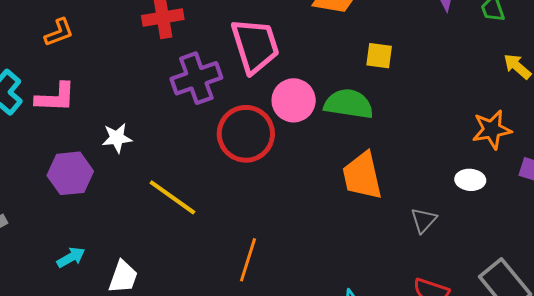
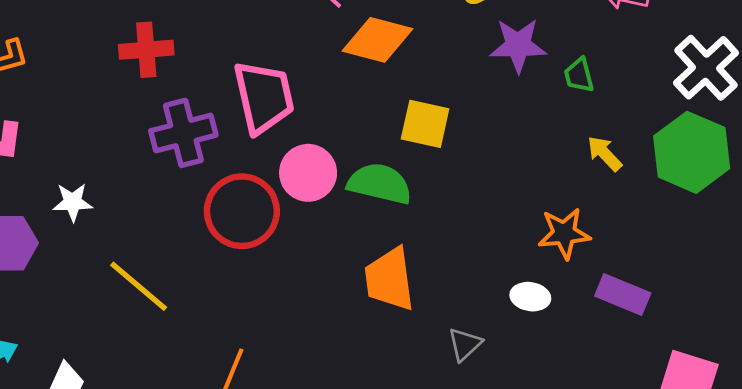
yellow square: (379, 56) -> (425, 124), size x1.4

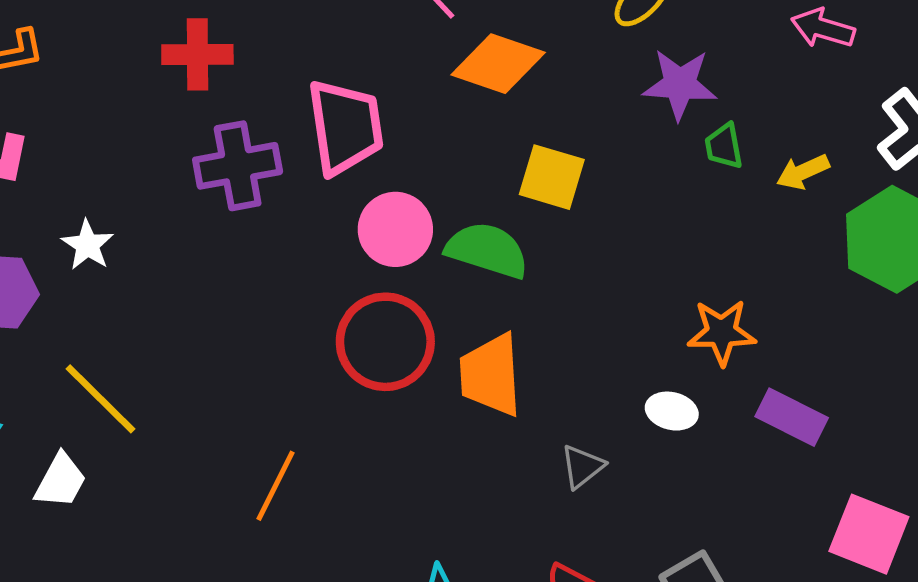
green trapezoid: (579, 75) -> (724, 146), moved
yellow arrow: (605, 154) -> (803, 172), moved, turned -75
white star: (73, 202) -> (87, 245), turned 30
red circle: (242, 211) -> (385, 342), moved
yellow line: (139, 286) -> (100, 399), moved

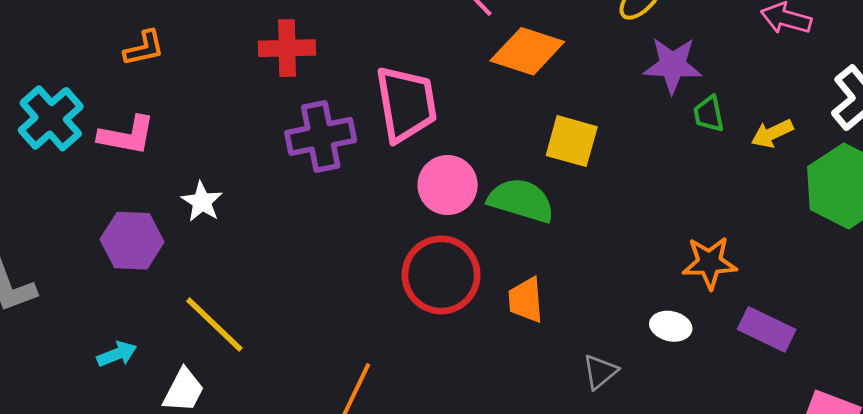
orange trapezoid: (491, 375) -> (526, 300), size x0.7

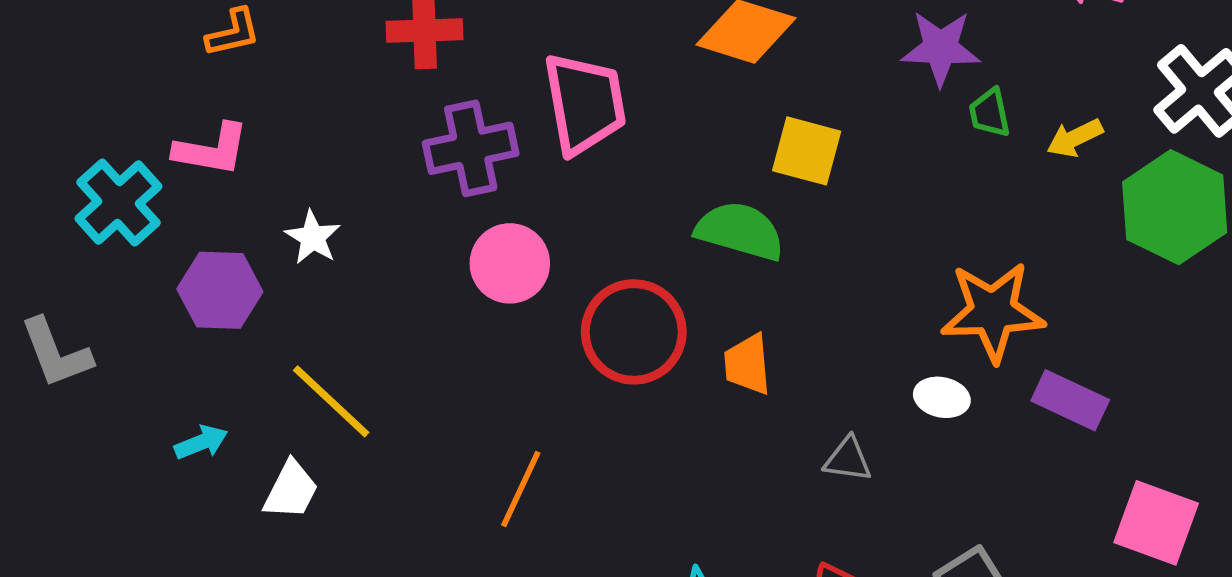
cyan cross: (51, 118) -> (118, 202), moved
pink circle: (448, 185) -> (510, 263), moved
orange star: (709, 263) -> (993, 312), size x1.4
gray triangle: (600, 372) -> (848, 459), turned 48

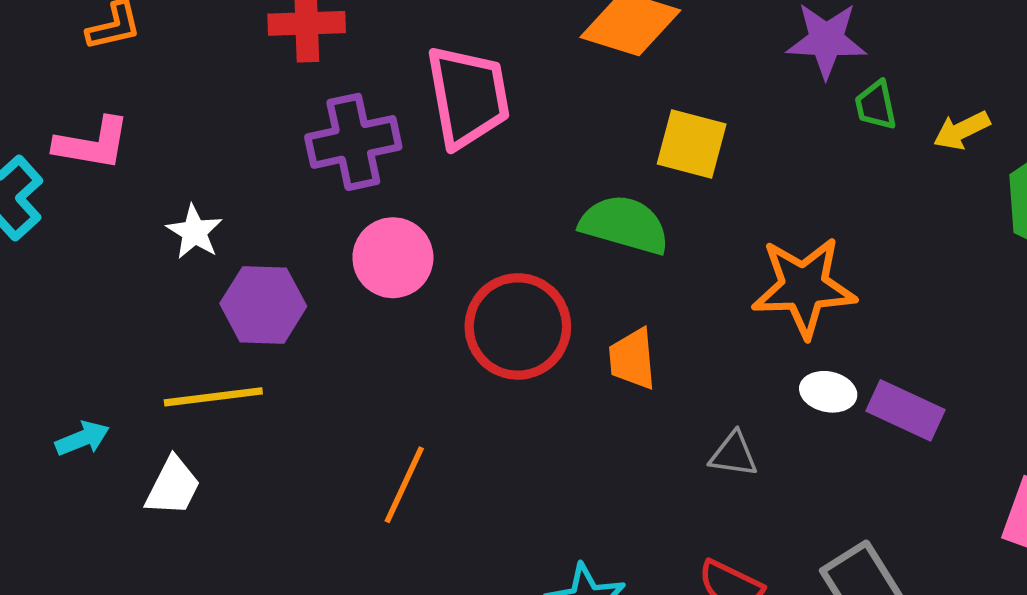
purple hexagon: (220, 290) -> (263, 305), moved
orange star: (993, 312) -> (804, 287), moved
purple rectangle: (1070, 400) -> (905, 410), moved
yellow line: (331, 401) -> (213, 397), turned -50

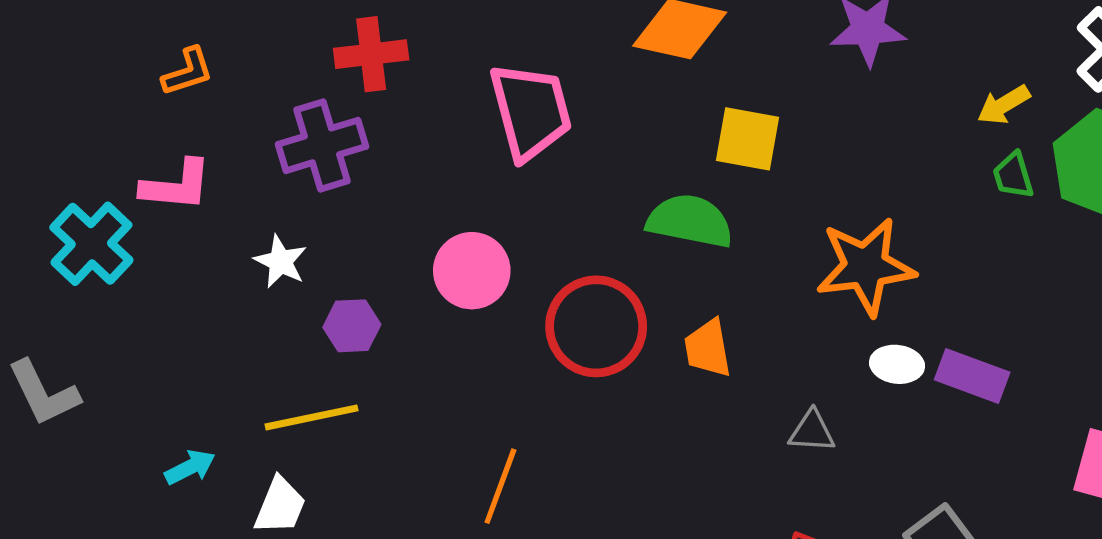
green trapezoid: (876, 105) -> (1013, 175), moved
purple cross: (353, 142) -> (322, 145), moved
purple hexagon: (263, 305) -> (352, 326), size x0.7

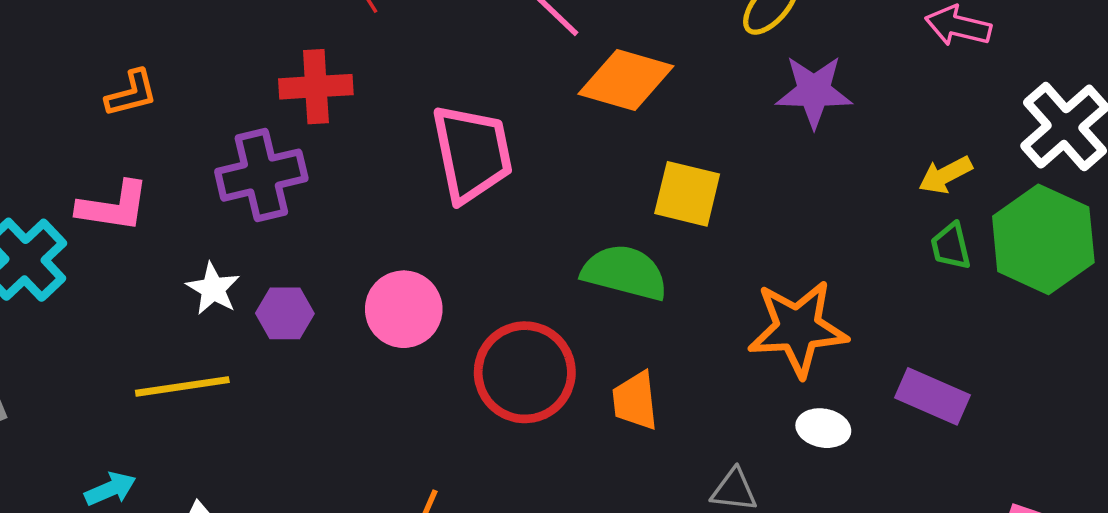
purple hexagon: (352, 326) -> (285, 313), moved
purple rectangle: (972, 376) -> (932, 396), moved
yellow line: (311, 417) -> (182, 386), moved

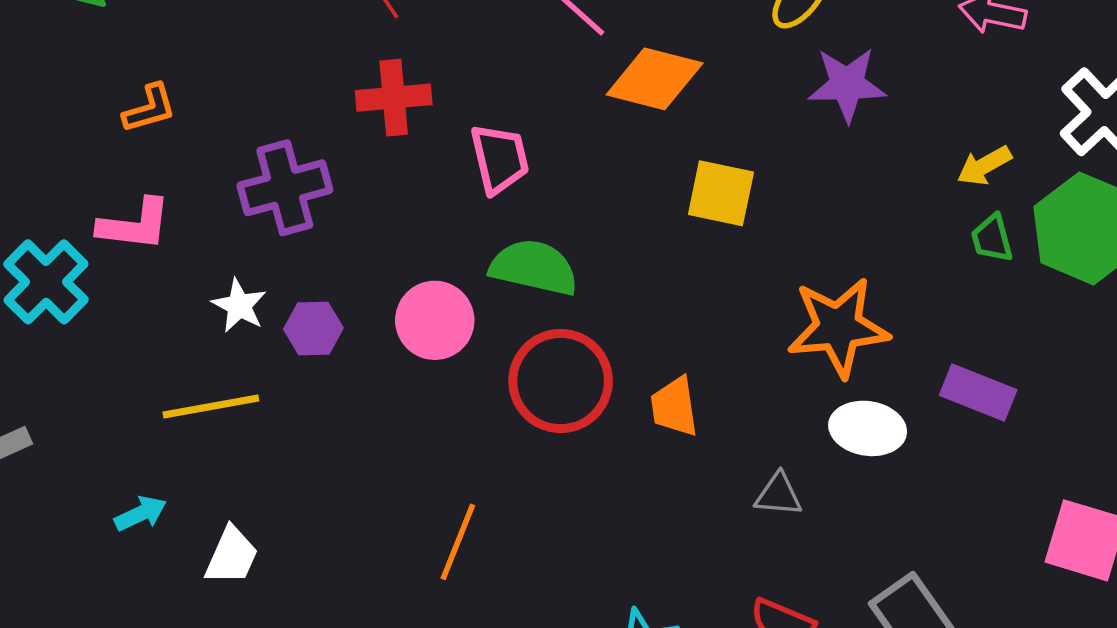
red cross: (316, 87) -> (394, 98), moved
pink trapezoid: (472, 153) -> (500, 159), size x0.7
green semicircle: (625, 273) -> (534, 267), moved
white ellipse: (823, 428) -> (868, 428), size x1.4

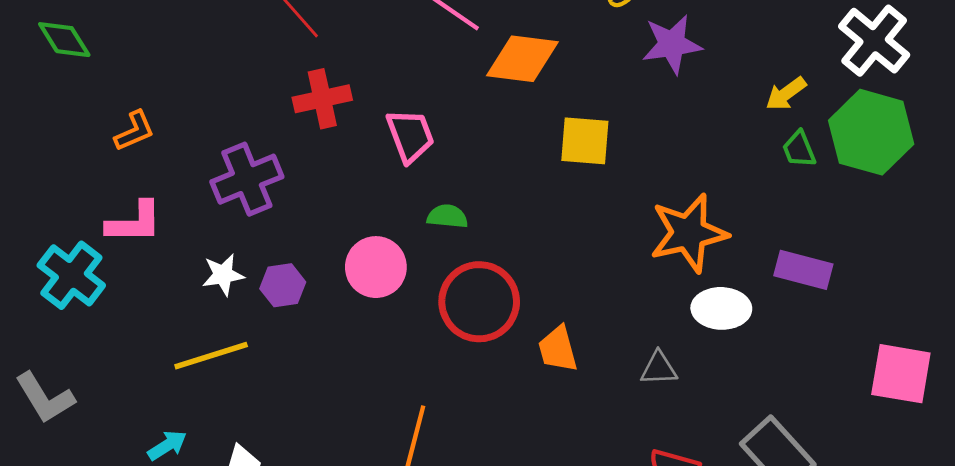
green semicircle: (534, 267) -> (447, 216), size x0.6
white star: (239, 306) -> (223, 275), turned -30
orange trapezoid: (674, 407) -> (558, 349), moved

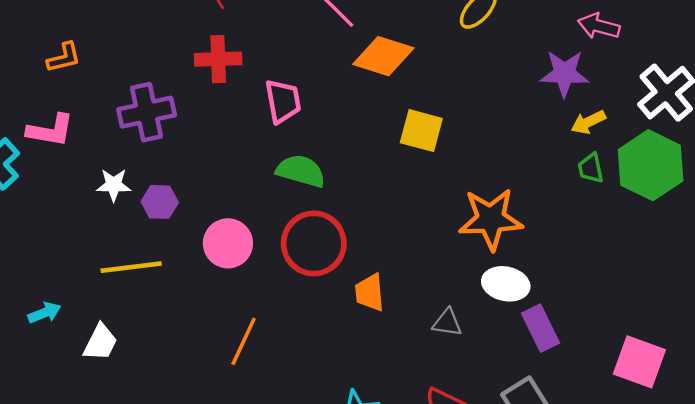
purple star: (672, 44) -> (564, 73), moved
green semicircle: (447, 216) -> (301, 171), size x1.5
pink circle: (376, 267) -> (228, 243), moved
purple rectangle: (803, 270) -> (540, 328), moved, turned 39
yellow line: (211, 356) -> (131, 267), moved

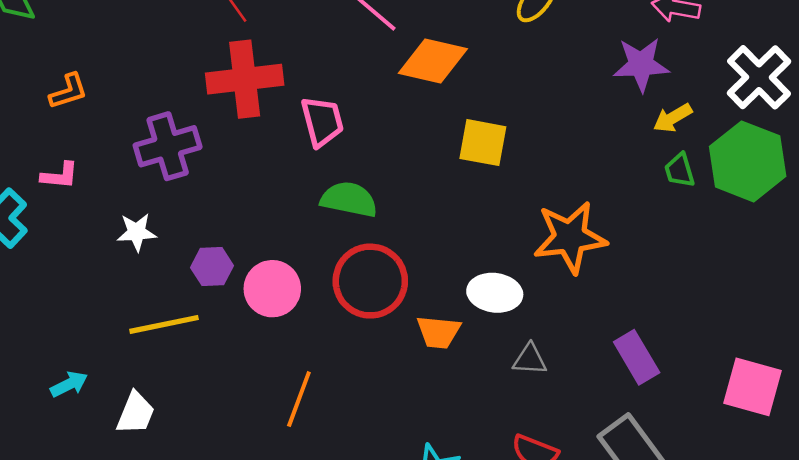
red cross: (218, 59) -> (245, 79), size x1.4
pink L-shape: (50, 130) -> (60, 176), size x0.7
purple hexagon: (160, 202) -> (212, 267), moved
white ellipse: (506, 284) -> (495, 293), moved
orange trapezoid: (370, 293) -> (438, 332), turned -75

